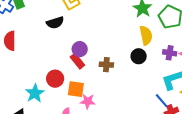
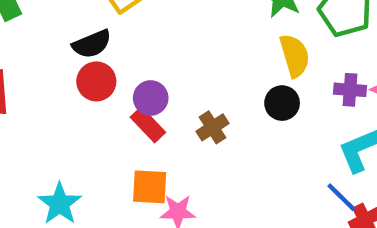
brown cross: (106, 65) -> (213, 127), turned -32
red circle: (55, 79) -> (96, 81), moved

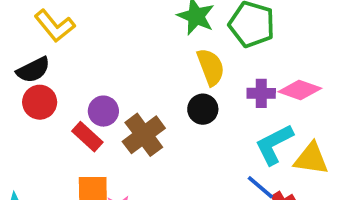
purple circle: (151, 98) -> (103, 111), moved
brown cross: (213, 127) -> (144, 135), size x1.5

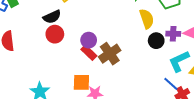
black circle: (203, 109) -> (156, 41), moved
red rectangle: (87, 137) -> (89, 53), moved

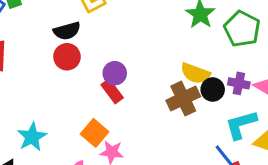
yellow semicircle: (147, 19) -> (195, 73), moved, turned 120
brown cross: (110, 54) -> (183, 98), moved
orange square: (81, 82) -> (95, 133), turned 30

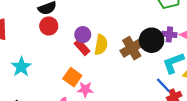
yellow semicircle: (195, 73) -> (101, 45), moved, turned -96
black circle: (213, 89) -> (152, 40), size x1.5
cyan star: (32, 137) -> (21, 67), moved

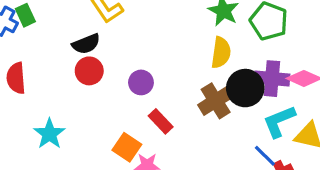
purple cross: (169, 34) -> (272, 79), size x1.5
yellow semicircle: (101, 45) -> (221, 53), moved
red rectangle: (82, 47) -> (161, 121), moved

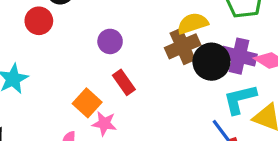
yellow semicircle: (221, 53) -> (193, 23), turned -124
red circle: (89, 71) -> (39, 21), moved
brown cross: (216, 101) -> (183, 46), moved

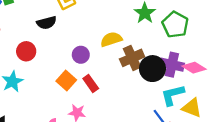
red circle: (39, 21) -> (26, 51), moved
yellow semicircle: (193, 23) -> (111, 39), moved
orange square: (87, 103) -> (66, 80), moved

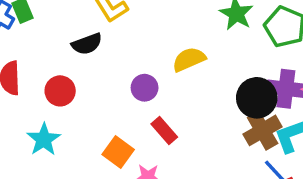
brown cross: (132, 58) -> (263, 130), moved
orange square: (66, 80) -> (118, 152), moved

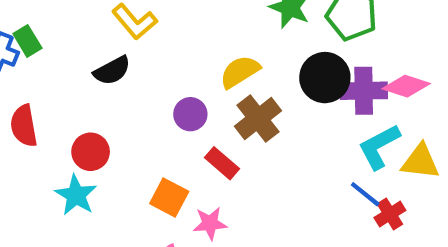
red circle: (60, 91) -> (91, 152), moved
black circle: (257, 98) -> (325, 78), moved
brown cross: (263, 130) -> (258, 118), moved

